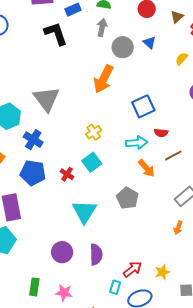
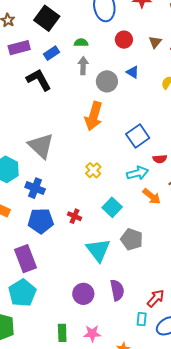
cyan square: (92, 162) -> (112, 207), moved
gray pentagon: (127, 198) -> (132, 239), moved

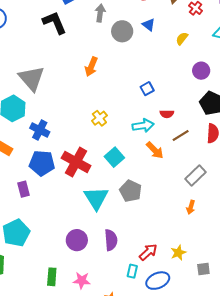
orange arrow: (94, 116) -> (91, 67), moved, size x0.7
blue square: (138, 136) -> (147, 89), size x0.6
gray triangle: (41, 146) -> (32, 78), moved
red cross: (75, 216) -> (76, 162), size x2.0
purple rectangle: (26, 259) -> (24, 189), moved, size x0.6

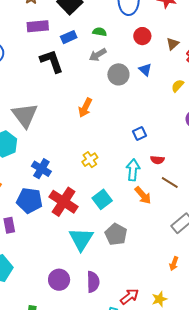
gray arrow: (100, 13) -> (98, 55), turned -132
cyan arrow: (143, 126) -> (133, 170), turned -80
blue cross: (40, 130) -> (41, 169), moved
brown line: (181, 136) -> (170, 182), turned 60
orange arrow: (191, 207) -> (174, 264), moved

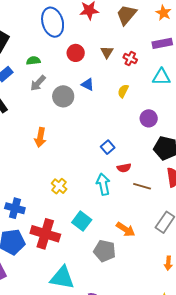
blue square: (139, 133) -> (108, 147), moved
orange arrow: (143, 195) -> (126, 229), moved
cyan triangle: (81, 239) -> (62, 278), moved, turned -36

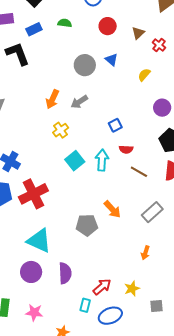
gray arrow: (38, 83) -> (79, 102), moved
yellow cross: (59, 186) -> (61, 130), moved
cyan square: (82, 221) -> (75, 161), moved
red cross: (45, 234) -> (33, 194), turned 32
gray pentagon: (105, 251) -> (87, 225), turned -30

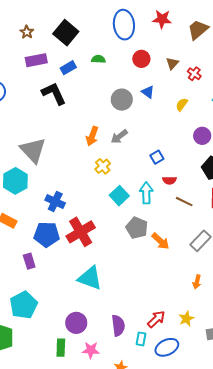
gray pentagon: (87, 225) -> (137, 228), moved, turned 30
purple circle: (31, 272) -> (76, 323), moved
purple semicircle: (65, 273) -> (118, 326), moved

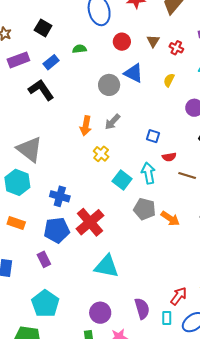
black square: (66, 33) -> (43, 28), size x0.7
blue triangle: (148, 92) -> (134, 73), size x1.5
blue square: (157, 157) -> (153, 136), turned -32

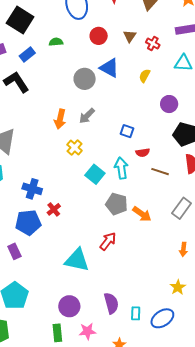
black square: (43, 28) -> (20, 20), size x1.5
red cross: (90, 222) -> (54, 209), moved, size x0.5
red arrow: (179, 296) -> (108, 241), moved

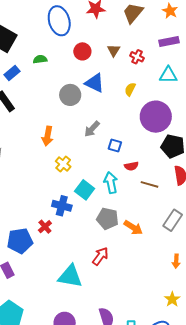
purple circle: (169, 104) -> (156, 117), size x1.8
gray arrow: (87, 116) -> (92, 129), moved
blue cross: (32, 189) -> (62, 206), moved

